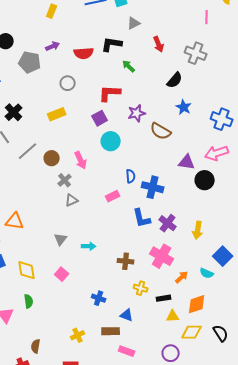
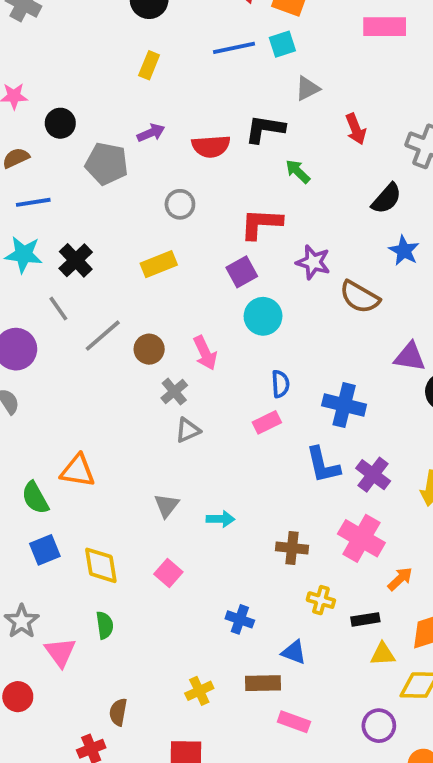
purple star: (137, 113) -> (313, 262), turned 30
blue semicircle: (131, 176) -> (280, 384), moved

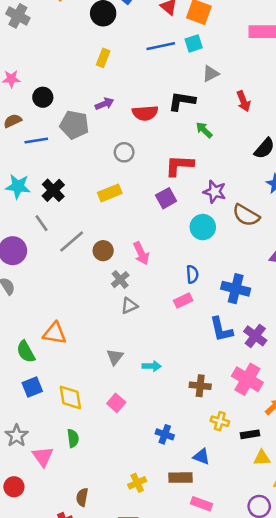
blue line: (33, 202) -> (36, 141), moved
cyan circle: (263, 316) -> (203, 227), moved

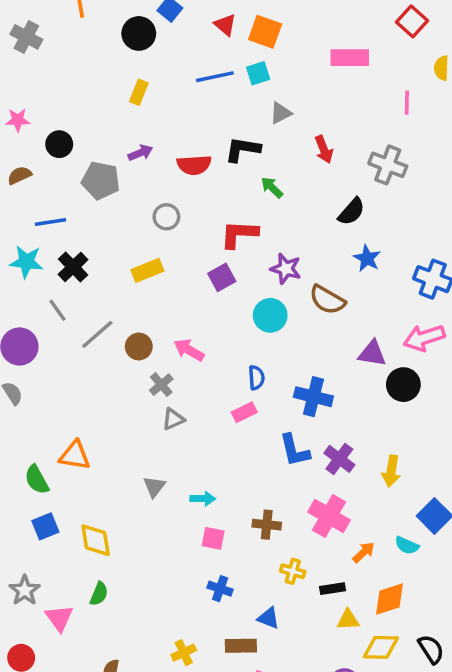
blue line: (36, 141) -> (51, 222), moved
pink arrow: (141, 253) -> (189, 350), turned 145
pink square: (116, 403) -> (213, 538), moved, turned -30
green semicircle: (73, 438) -> (99, 594), turned 30

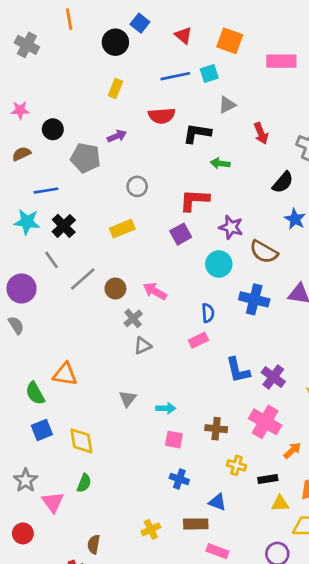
orange square: (265, 32) -> (230, 41), moved
red semicircle: (194, 165) -> (162, 116), moved
green arrow: (272, 187) -> (220, 163), turned -36
blue cross: (313, 397) -> (254, 299), moved

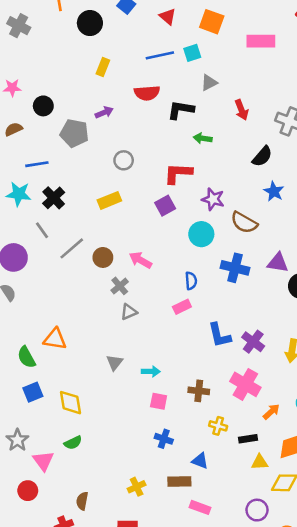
black circle: (115, 42) -> (90, 23), moved
green semicircle: (84, 483) -> (73, 443), turned 42
red circle: (23, 533) -> (28, 491), moved

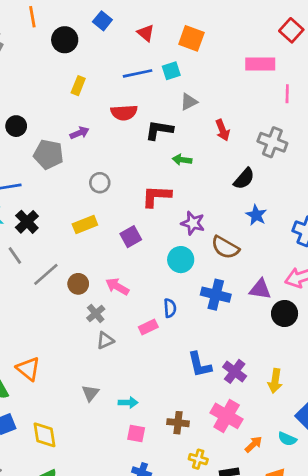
pink rectangle: (261, 41) -> (260, 64), moved
purple square: (165, 206) -> (131, 237), moved
pink rectangle: (182, 307) -> (148, 327), moved
orange triangle: (55, 339) -> (28, 369), turned 30

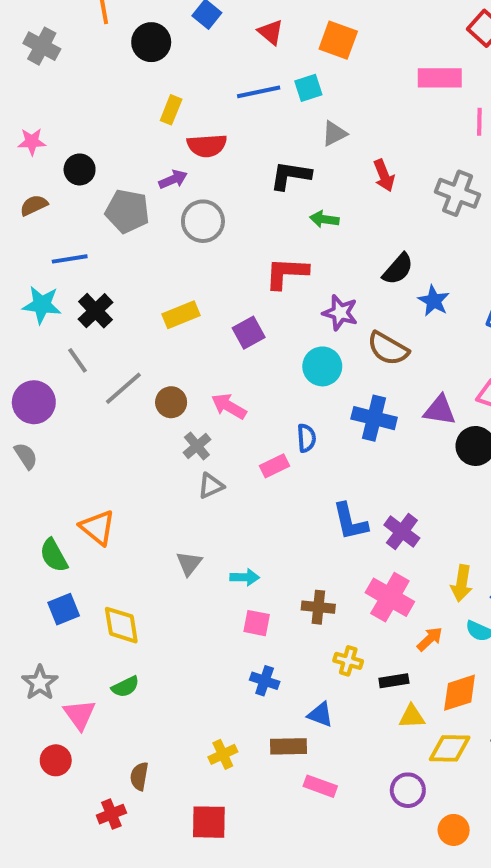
red semicircle: (124, 113) -> (207, 146), moved
black semicircle: (244, 179) -> (398, 269), moved
gray circle: (100, 183) -> (203, 221), moved, size x1.4
yellow arrow: (275, 381) -> (462, 583), moved

